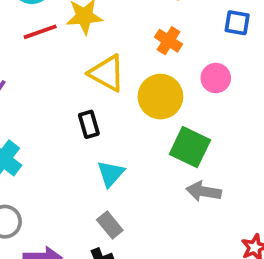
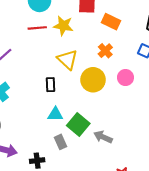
green square: (190, 147) -> (78, 124), moved
cyan triangle: (111, 174) -> (55, 114), turned 35
gray rectangle: (110, 225) -> (60, 142), moved

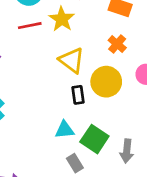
yellow star: (63, 26) -> (62, 19), turned 30
black rectangle: (51, 85) -> (78, 95), moved
gray arrow: (103, 137) -> (127, 151), turned -102

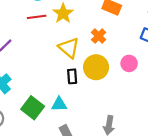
orange cross: (117, 44) -> (99, 36), moved
green square: (94, 139) -> (33, 108), moved

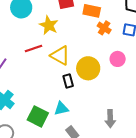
red line: (37, 17) -> (33, 49), moved
orange cross: (99, 36) -> (104, 28), moved

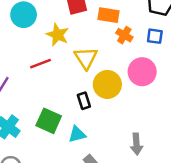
yellow triangle: (60, 55) -> (86, 58), moved, turned 30
pink circle: (118, 59) -> (142, 72), size x1.5
green square: (38, 116) -> (49, 121), moved

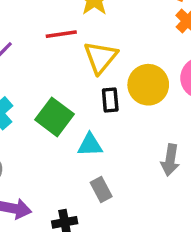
yellow triangle: (86, 58) -> (101, 57), moved
gray arrow: (136, 144) -> (170, 160), moved

